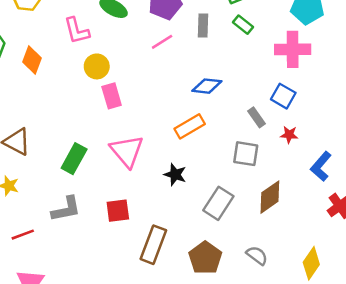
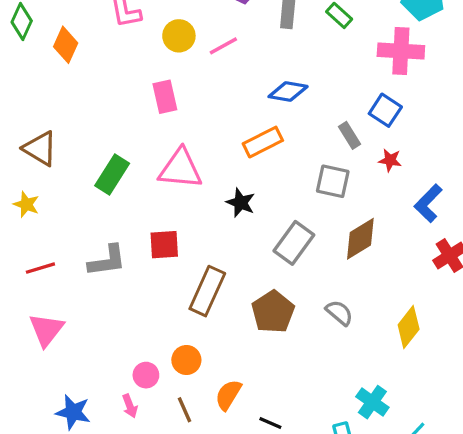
pink line: (162, 42) -> (223, 46), moved
yellow circle: (97, 66) -> (179, 36), moved
pink triangle: (127, 151) -> (180, 169), turned -48
gray L-shape: (66, 209) -> (107, 261), moved

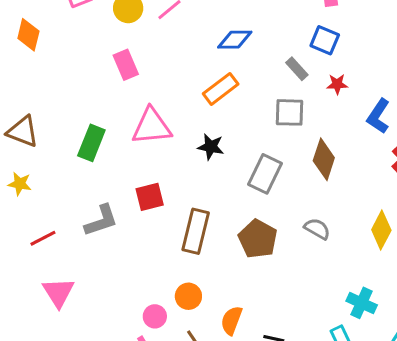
brown diamond: (360, 239) -> (324, 159), turned -30

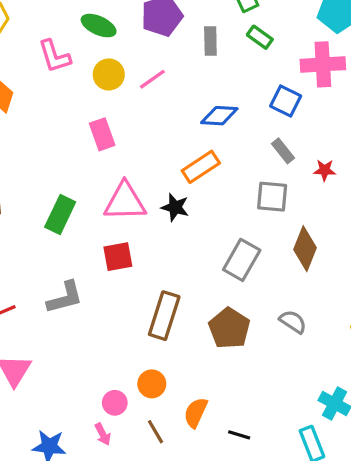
blue square: (325, 40) -> (286, 101), moved
black star: (211, 147) -> (175, 207), moved
red square: (150, 197) -> (118, 257), moved

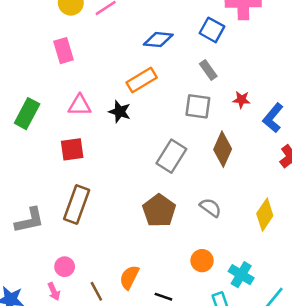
red star: (325, 170) -> (241, 100), moved
pink triangle: (125, 202) -> (80, 105), size x0.7
gray L-shape: (65, 298) -> (30, 220), moved
brown rectangle: (164, 316) -> (77, 204), moved
orange circle: (152, 384) -> (202, 261), moved

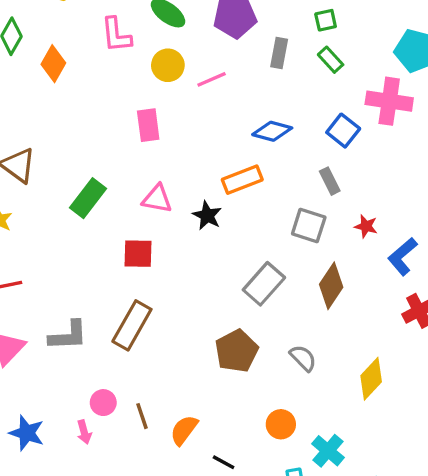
brown line: (96, 291) -> (142, 416), moved

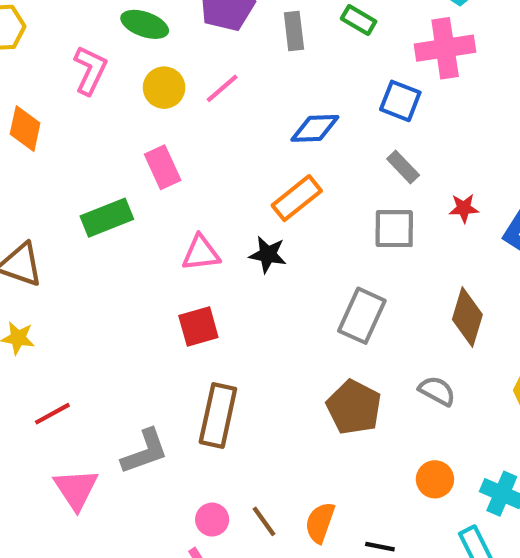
pink L-shape: (116, 35) -> (90, 70), turned -132
green rectangle: (88, 198) -> (107, 218), moved, turned 48
brown diamond: (331, 286) -> (467, 317), moved

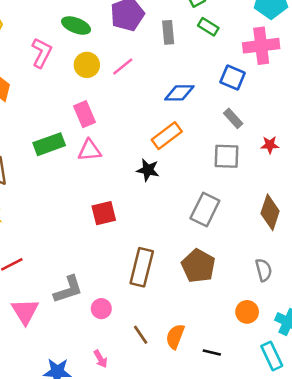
pink triangle: (201, 253) -> (90, 150), moved
gray semicircle: (437, 391) -> (264, 270), moved, turned 45
brown rectangle: (218, 415) -> (142, 267), moved
pink circle: (212, 520) -> (101, 309), moved

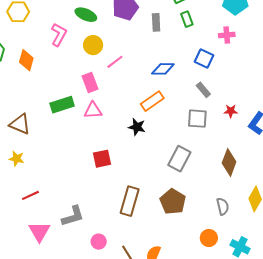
green rectangle: (208, 27) -> (187, 19), turned 35
pink cross: (261, 46) -> (227, 35), size x0.6
pink line: (123, 66) -> (115, 62), moved
pink circle: (101, 309) -> (99, 242), moved

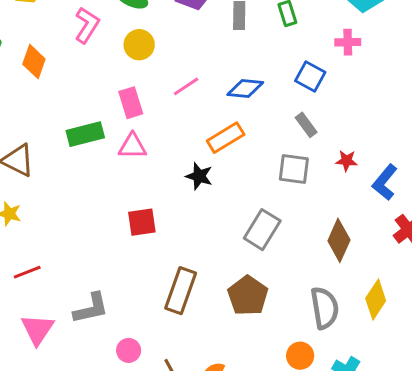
pink line: (115, 62) -> (186, 86), moved
gray semicircle: (223, 206) -> (325, 308), size x1.5

